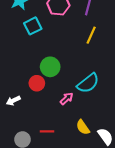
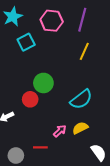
pink arrow: (67, 99) -> (60, 131), moved
yellow semicircle: (83, 127) -> (80, 128), moved, turned 98

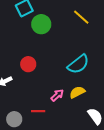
yellow line: (84, 51) -> (81, 17), turned -72
green circle: (43, 83) -> (41, 24), moved

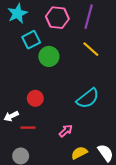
yellow semicircle: (77, 92) -> (79, 153), moved
red line: (38, 111) -> (28, 128), moved

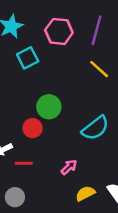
green circle: (49, 56) -> (49, 107), moved

